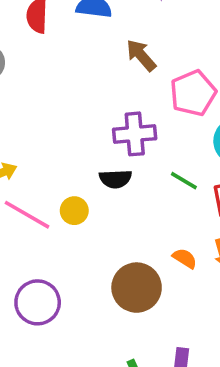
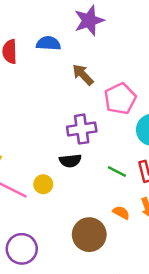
green line: (184, 181) -> (117, 171), moved

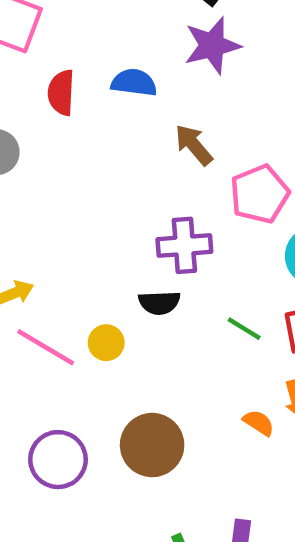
orange semicircle: (121, 213) -> (259, 423), moved
brown circle: (89, 235) -> (152, 445), moved

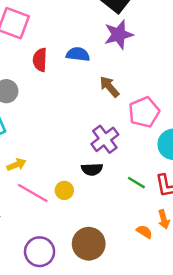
purple cross: (184, 245) -> (105, 139), turned -32

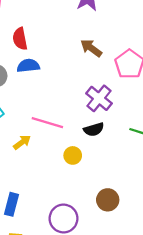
blue semicircle: (78, 54) -> (28, 66), moved
pink line: (33, 193) -> (47, 123), moved
brown circle: (89, 244) -> (108, 200), size x0.7

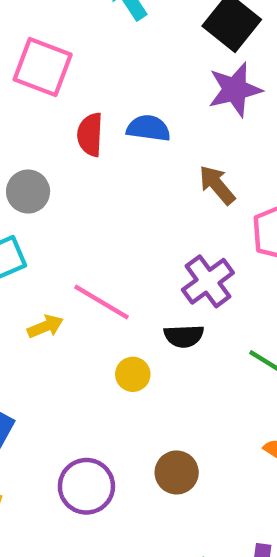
blue semicircle: (28, 66) -> (148, 128), moved

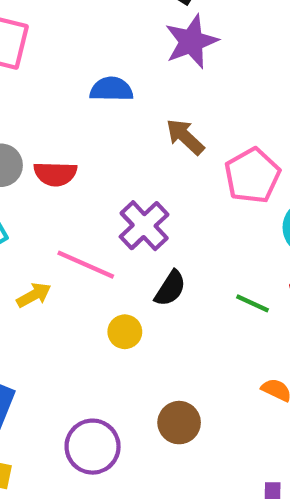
red semicircle: (90, 135) -> (55, 174), moved, turned -84
purple cross: (208, 281) -> (144, 226), moved
black semicircle: (184, 336) -> (170, 288), turned -48

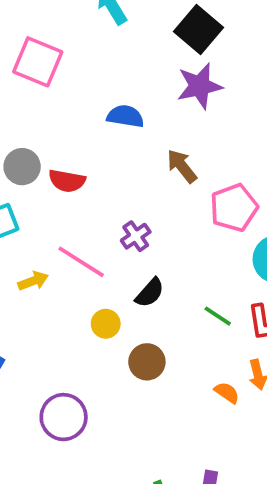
purple cross: (144, 226) -> (136, 236), size x0.7
brown circle: (179, 423) -> (147, 362), moved

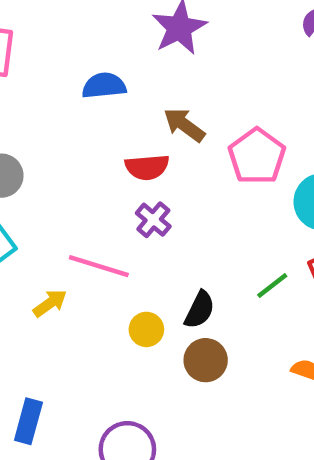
red semicircle: (67, 181) -> (147, 167), moved
black semicircle: (150, 293) -> (200, 310), moved
green line: (218, 316) -> (272, 286), turned -56

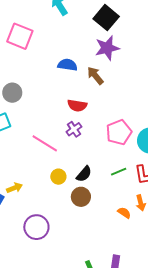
brown arrow: (184, 125) -> (95, 76), moved
pink pentagon: (257, 156) -> (119, 132), moved
yellow arrow: (50, 303) -> (15, 188), moved

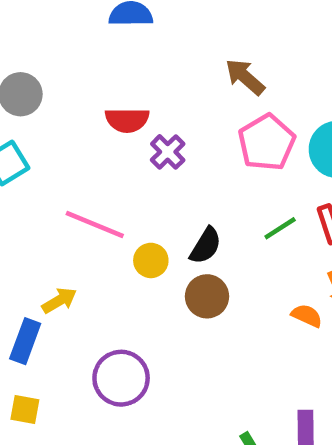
brown arrow: (95, 76) -> (245, 77), moved
red semicircle: (77, 105) -> (127, 120), moved
pink line: (45, 143) -> (95, 225), moved

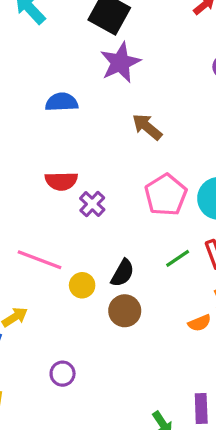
brown arrow: (245, 77) -> (147, 127), moved
orange semicircle: (307, 316) -> (199, 323), turned 135
purple circle: (121, 378) -> (63, 374), size x0.6

